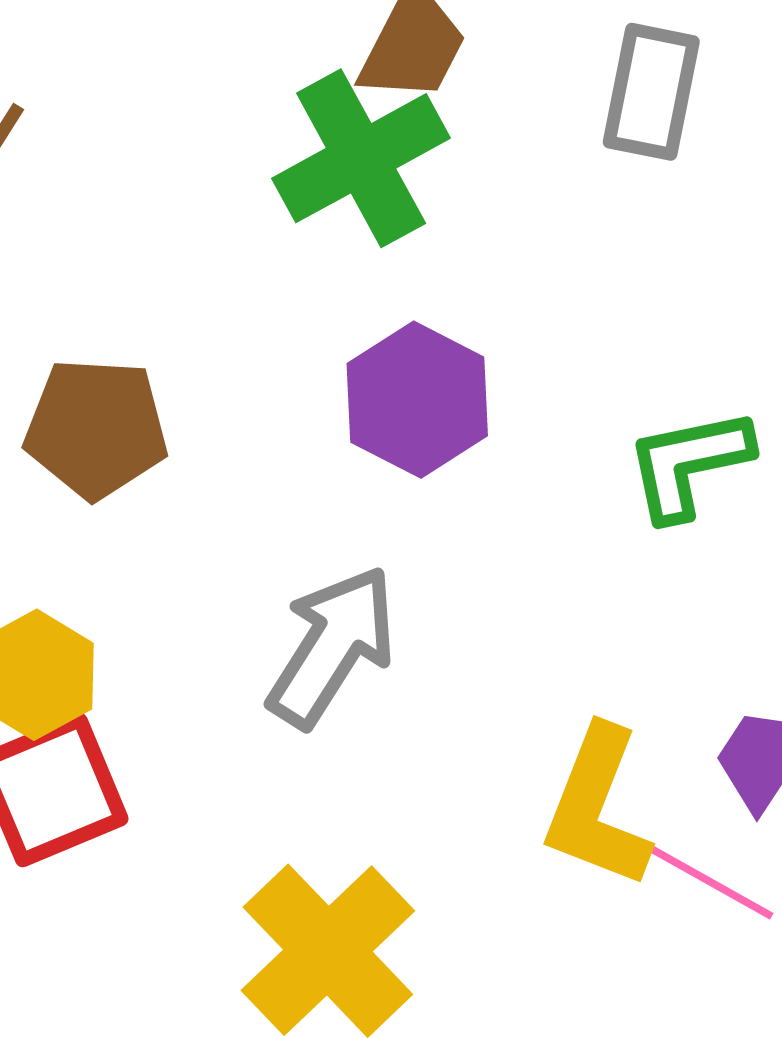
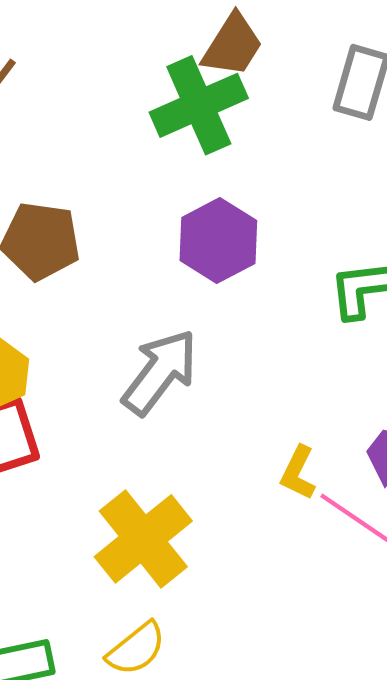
yellow L-shape: (597, 807) -> (298, 473), size x0.6

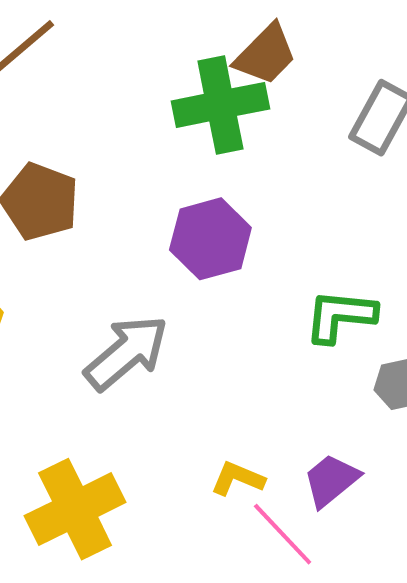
yellow L-shape: (298, 473) -> (238, 479), turned 74

